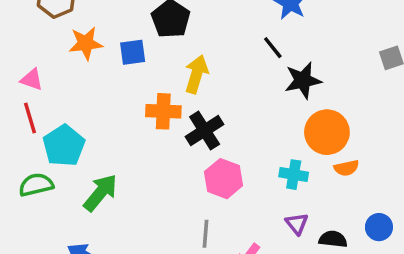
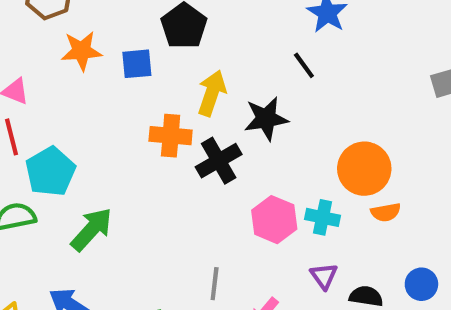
black star: (303, 80) -> (266, 119), moved
pink hexagon: (224, 179) -> (274, 220), moved

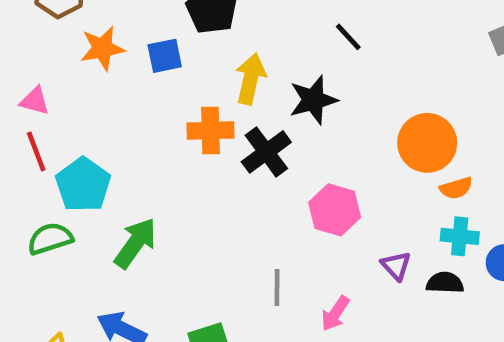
cyan cross: (323, 217) -> (460, 236), moved

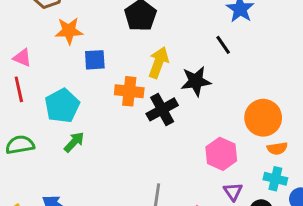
blue square: (165, 56) -> (95, 60), moved
cyan pentagon: (83, 185) -> (62, 106), moved
pink hexagon: (335, 210) -> (221, 154), moved
green arrow: (135, 243) -> (74, 142), moved, size x0.7

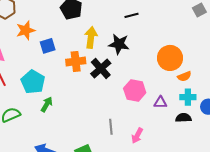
black line: (223, 45) -> (132, 15), turned -56
black star: (196, 81) -> (119, 44), turned 30
pink hexagon: (221, 154) -> (135, 91), moved
purple triangle: (233, 192) -> (160, 102), moved, turned -40

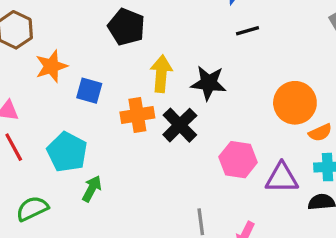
black line: (132, 15) -> (248, 31), moved
blue square: (48, 46) -> (89, 91), turned 35
purple triangle: (160, 102) -> (282, 178), size x1.5

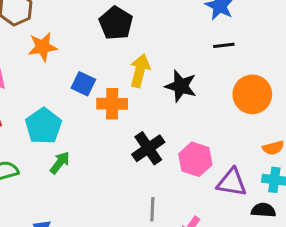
blue square: (89, 91) -> (83, 84), moved
orange circle: (295, 103) -> (252, 94), moved
black cross: (180, 125) -> (148, 148), moved

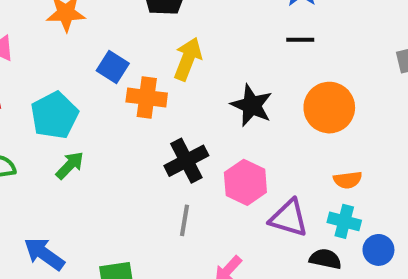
black star: (181, 86) -> (252, 105), moved
gray line: (152, 209) -> (184, 220), moved

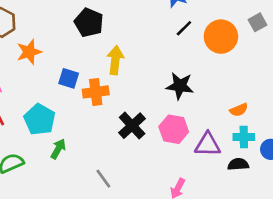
black line: (300, 40) -> (184, 28), turned -30
black star: (252, 105) -> (180, 86), moved
orange circle: (329, 108) -> (221, 37), moved
gray line: (184, 220) -> (103, 179), moved, turned -30

